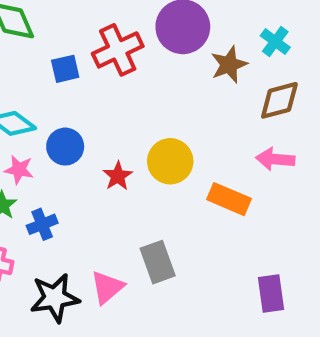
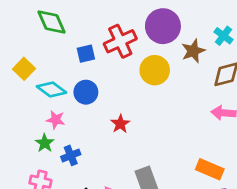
blue circle: (65, 147) -> (86, 92), moved
yellow circle: (170, 161) -> (155, 70), moved
orange rectangle: (229, 199) -> (210, 169), moved

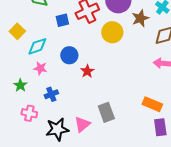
cyan diamond: (51, 89) -> (37, 46), turned -55
blue circle: (86, 92) -> (69, 55), moved
green star: (45, 143) -> (20, 85), moved

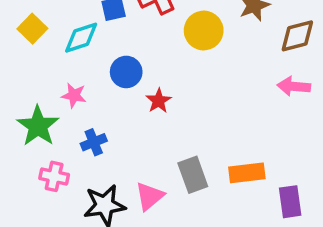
cyan diamond: (37, 46) -> (81, 38), moved
green star: (20, 85) -> (38, 126), size x1.6
orange rectangle: (152, 104) -> (247, 173), moved, turned -30

